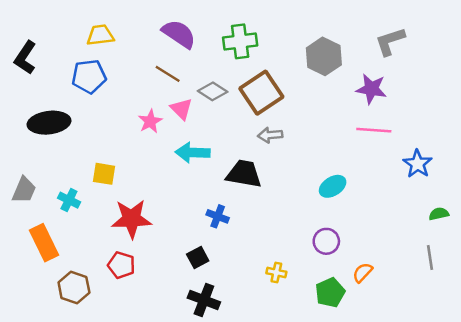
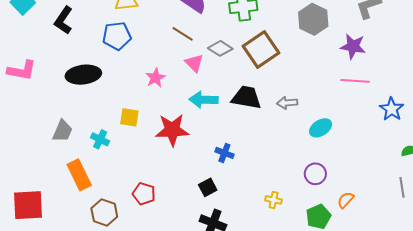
pink star: (150, 121) -> (155, 78), moved
gray arrow: (270, 135) -> (287, 103), moved
black trapezoid: (244, 174) -> (246, 98), moved
red star: (131, 219) -> (172, 130), moved

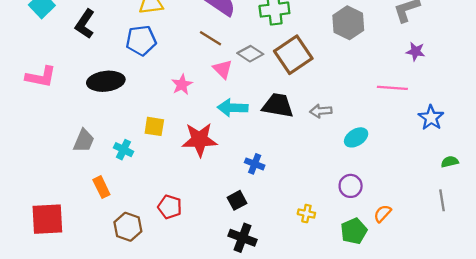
purple star: (353, 46) -> (416, 51), moved, size x0.7
orange rectangle: (79, 175) -> (101, 187), size x0.7

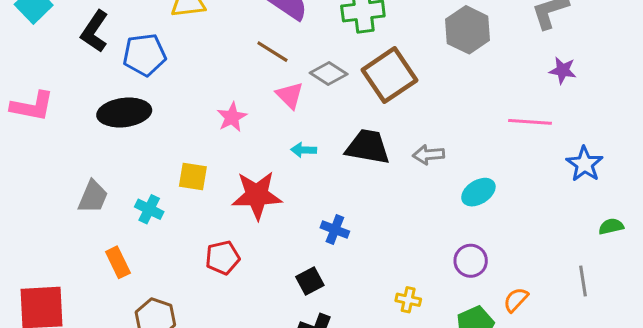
blue pentagon: (141, 40) -> (144, 55), moved
cyan arrow: (233, 108) -> (304, 150), size x0.6
gray line: (442, 200) -> (583, 281), moved
red pentagon: (170, 207) -> (223, 258), moved, turned -30

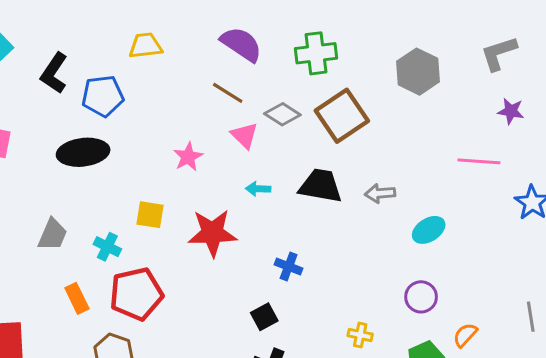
red pentagon: (223, 258) -> (136, 294), moved, size x1.6

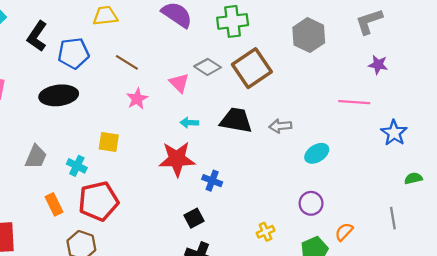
brown line: (228, 93) -> (127, 62), moved
red star: (212, 233) -> (177, 159), moved
yellow cross: (360, 335) -> (266, 232), turned -36

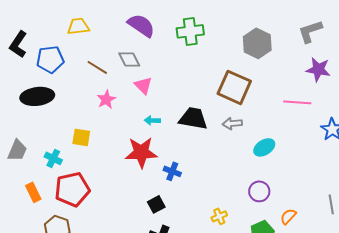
purple star: (378, 65) -> (318, 69), size x1.4
gray diamond: (208, 67) -> (129, 59), moved, turned 30
brown square: (252, 68) -> (234, 87), moved, turned -32

